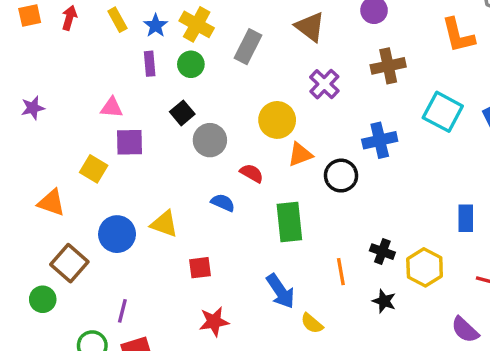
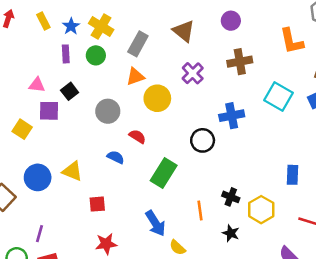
black square: (182, 113) -> (70, 91), moved
orange triangle: (300, 154) -> (135, 77), moved
green rectangle: (289, 222) -> (164, 173), turned 36

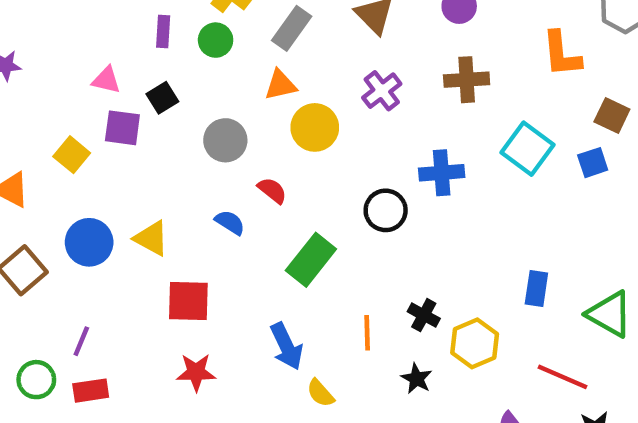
red square: (97, 204) -> (188, 301), size x1.5

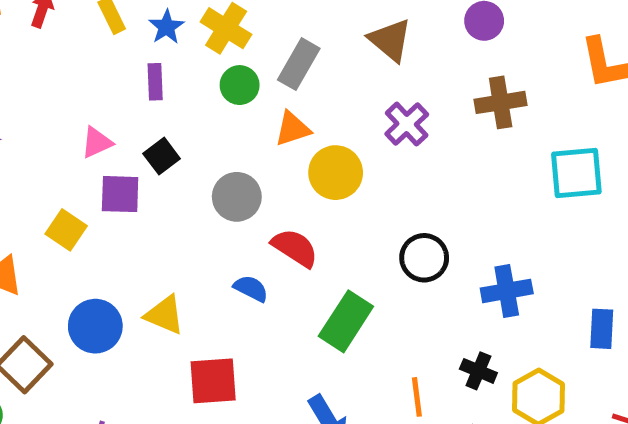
green circle: (216, 40) -> (240, 85), moved
pink triangle: (106, 80) -> (97, 142), turned -32
cyan square: (528, 149) -> (576, 173), turned -36
blue cross: (442, 173) -> (507, 291), moved
red semicircle: (272, 190) -> (295, 248), size x1.4

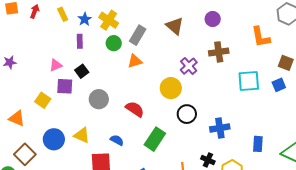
purple cross: (407, 124) -> (189, 66), moved
yellow circle: (336, 173) -> (171, 88), moved
gray circle: (237, 197) -> (99, 99), moved
blue semicircle: (251, 288) -> (117, 140), moved

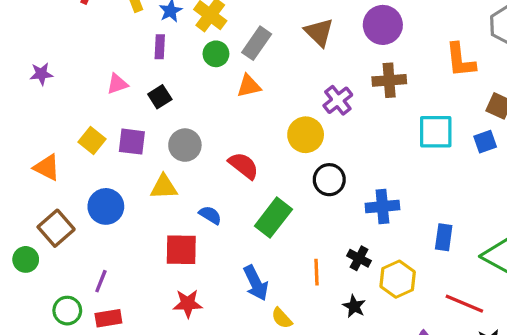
purple circle: (213, 19) -> (383, 25), size x1.5
purple square: (65, 86) -> (132, 142), moved
yellow triangle: (82, 135) -> (164, 187), moved, turned -30

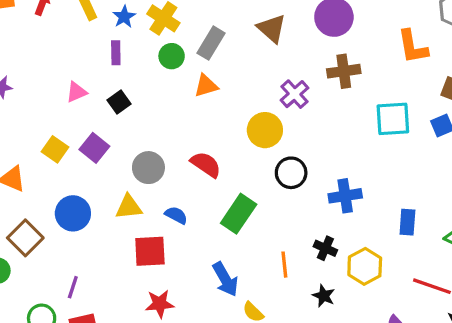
purple square: (132, 142) -> (94, 148), turned 36
gray circle: (185, 145) -> (148, 168), moved
yellow triangle: (164, 187) -> (129, 207), moved

